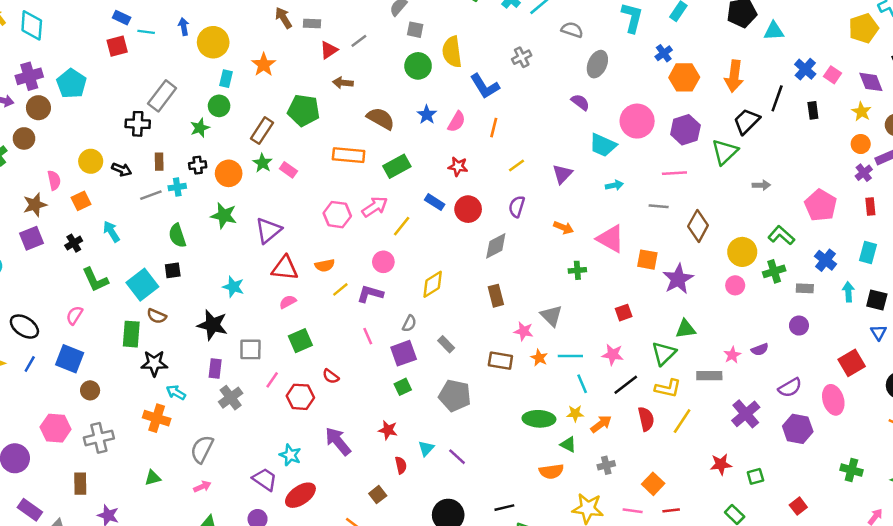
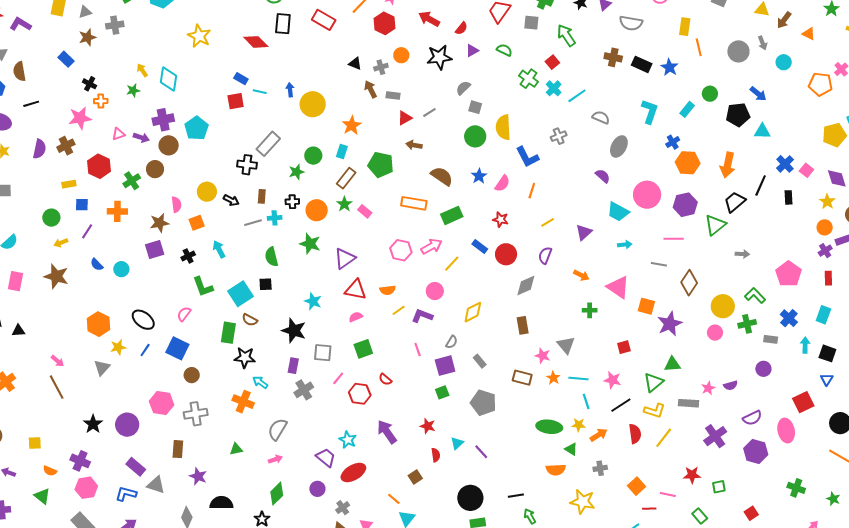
cyan rectangle: (226, 79) -> (342, 152), moved
pink line: (633, 511) -> (668, 494), moved

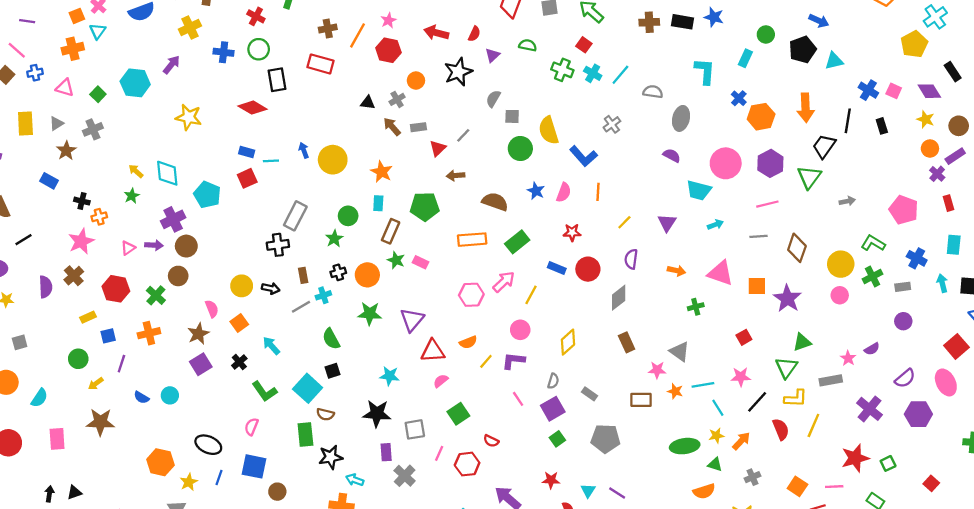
cyan pentagon: (197, 128) -> (207, 195), moved
red star: (692, 475) -> (855, 458), size x1.4

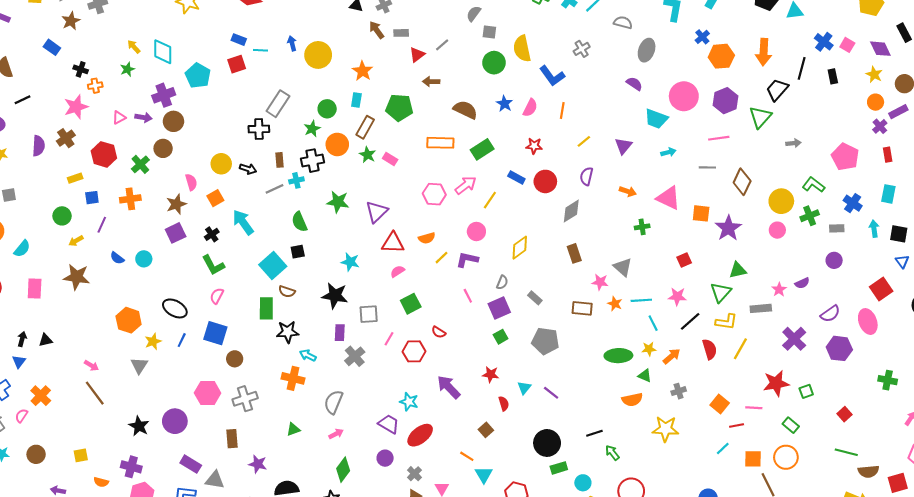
black cross: (338, 272) -> (313, 161), size x1.5
orange circle: (367, 275) -> (337, 144), moved
cyan arrow: (271, 346) -> (243, 222), size x1.4
green L-shape: (264, 391) -> (213, 265), moved

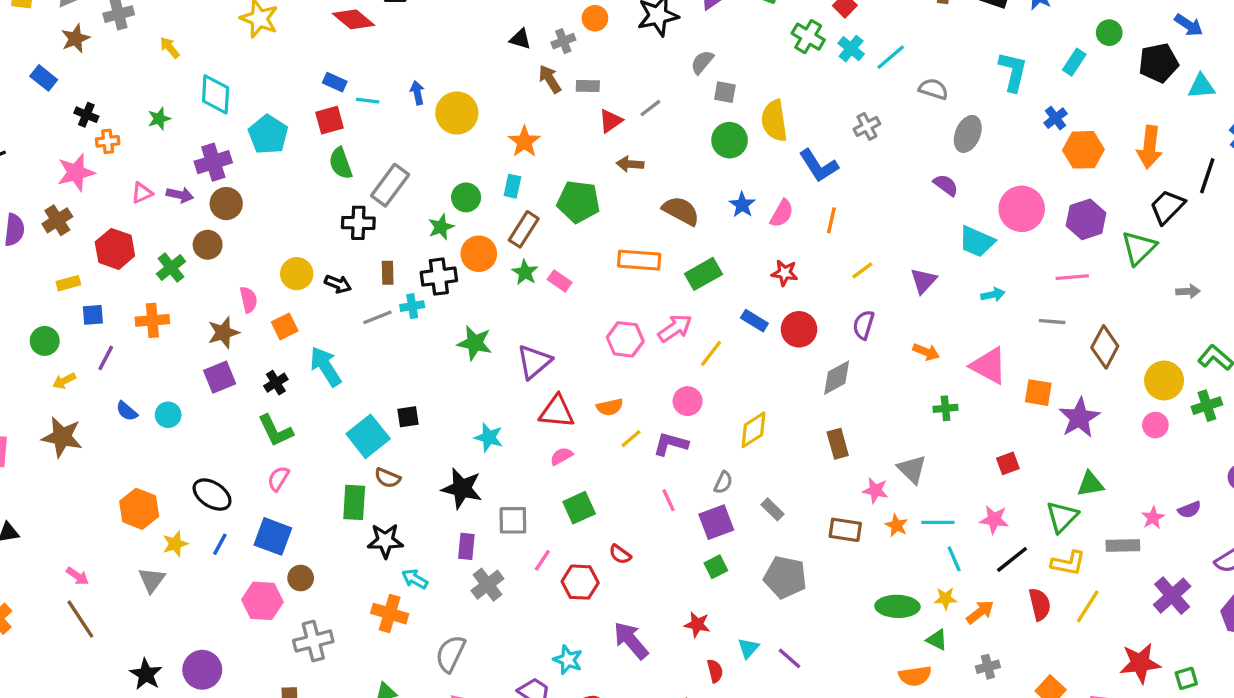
yellow arrow: (134, 47) -> (170, 48), moved
green semicircle: (299, 222) -> (341, 163), moved
pink hexagon: (208, 393) -> (262, 601), moved

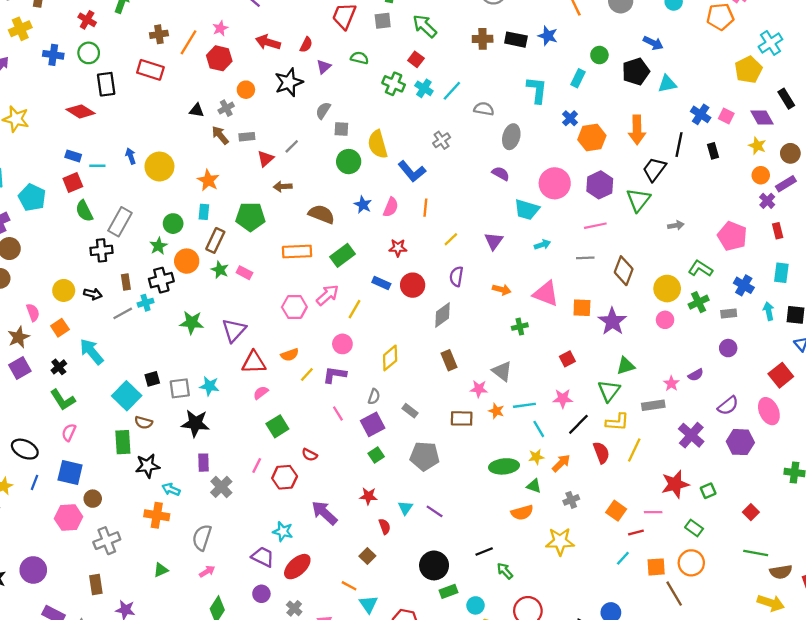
gray square: (513, 520) -> (180, 388), moved

